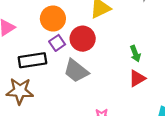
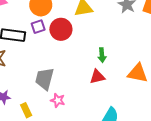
gray trapezoid: (76, 71) -> (45, 79), moved, turned 50

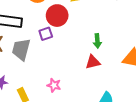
purple square: (38, 27) -> (46, 34), moved
gray trapezoid: (45, 79) -> (21, 49), moved

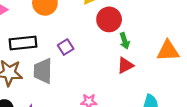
red circle: (57, 16) -> (109, 19), moved

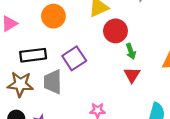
purple square: (66, 47) -> (74, 58), size x1.5
red triangle: (125, 65) -> (132, 75), turned -30

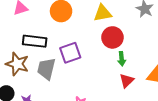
red triangle: (132, 75) -> (127, 81), moved

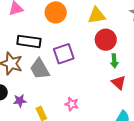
gray trapezoid: (46, 69) -> (40, 69), turned -45
red triangle: (127, 81) -> (119, 83), turned -35

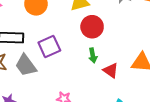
green arrow: (114, 61) -> (93, 55), moved

